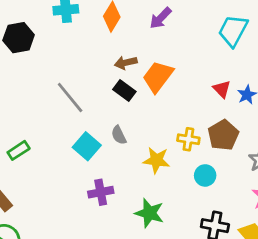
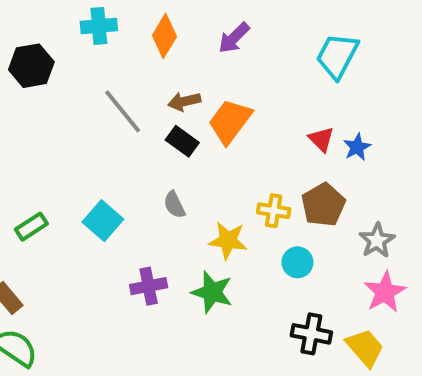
gray line: (70, 97) -> (123, 111), moved
cyan square: (87, 146) -> (103, 221), moved
green star: (149, 213) -> (212, 292), moved

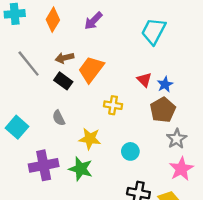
brown pentagon: (323, 205) -> (163, 110), moved
yellow cross: (274, 211) -> (113, 105), moved
purple cross: (149, 286) -> (44, 165), size x1.4

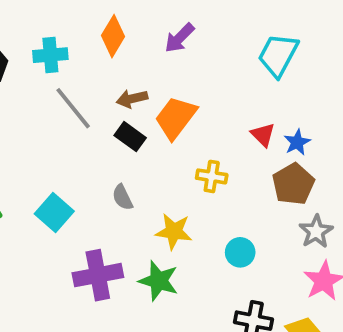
cyan cross: (15, 14) -> (50, 55), moved

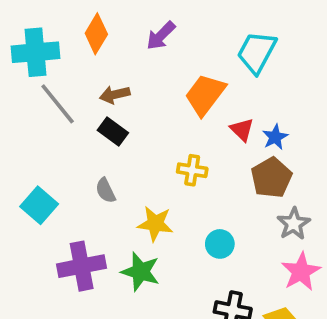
cyan cross: (50, 55) -> (35, 52), size x1.4
orange trapezoid: (176, 118) -> (205, 95), moved

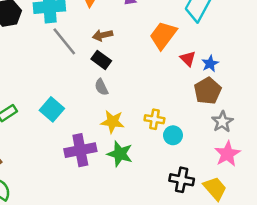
yellow cross: (192, 170) -> (154, 119), moved
gray semicircle: (106, 191) -> (101, 87), moved
yellow star: (155, 224) -> (112, 122), moved

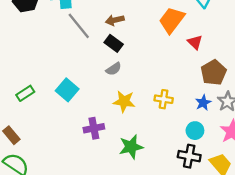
blue star: (210, 64) -> (203, 103), moved
gray semicircle: (101, 87) -> (114, 69), turned -98
cyan circle: (173, 135) -> (195, 131), moved
purple cross: (80, 150) -> (94, 128), size x0.7
green star: (120, 154) -> (131, 147), moved, turned -30

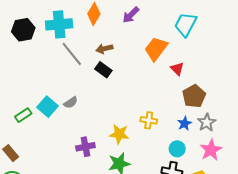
gray semicircle: (114, 69) -> (71, 102), moved
cyan square: (67, 90) -> (47, 107), moved
yellow star: (124, 101) -> (119, 134), moved

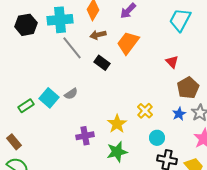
brown arrow: (104, 49) -> (98, 35), moved
orange trapezoid: (156, 49) -> (128, 43), moved
yellow cross: (149, 120) -> (145, 111), turned 35
yellow star: (119, 134) -> (117, 124), turned 30
cyan circle: (177, 149) -> (157, 138), moved

